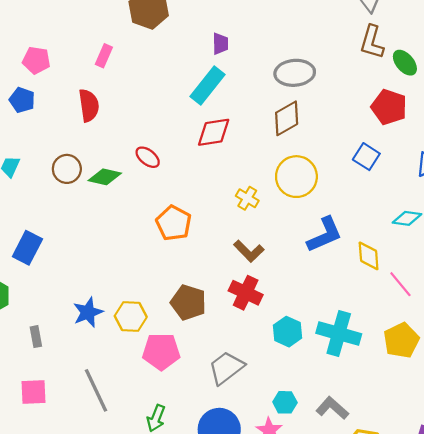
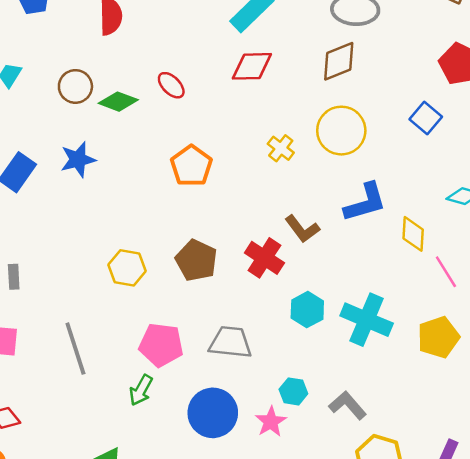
brown L-shape: (249, 251) -> (302, 229), moved
blue star: (88, 312) -> (78, 160), moved
pink pentagon: (161, 351) -> (161, 345), moved
gray trapezoid: (226, 368) -> (230, 342), turned 36

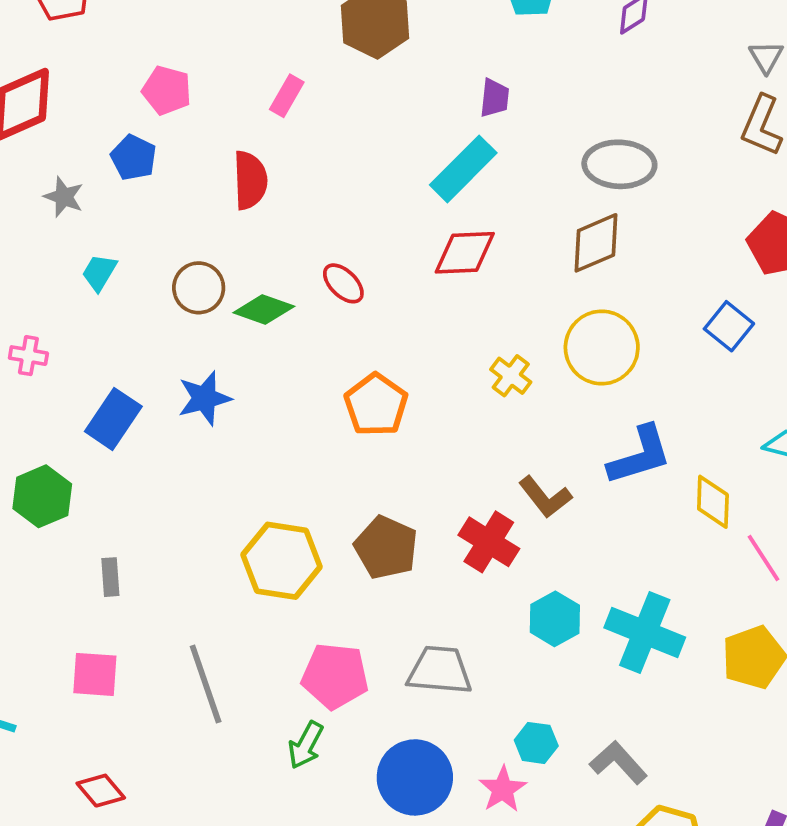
yellow hexagon: (127, 268) -> (282, 561), size x1.4

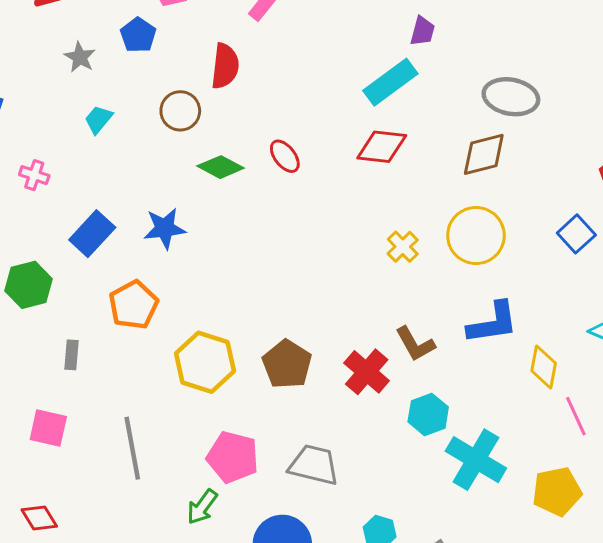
brown circle: (199, 288) -> (180, 111), moved
orange pentagon: (376, 405) -> (133, 305), moved
cyan hexagon: (555, 619) -> (428, 414), moved

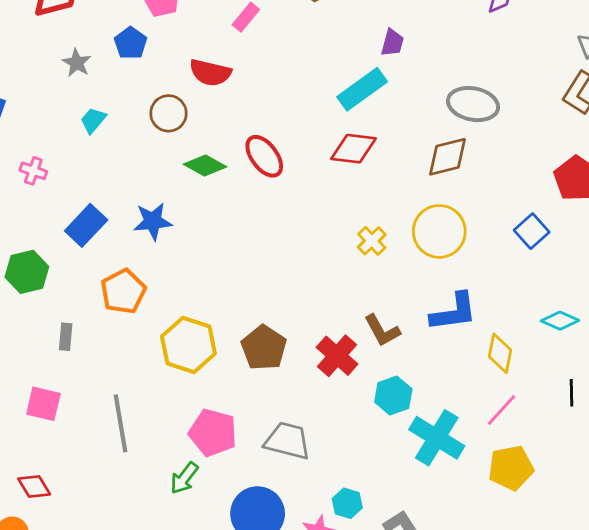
red semicircle: (225, 66) -> (210, 73), turned 96
red ellipse: (285, 156) -> (264, 156), size x1.4
pink line: (576, 416) -> (501, 410), moved, turned 66

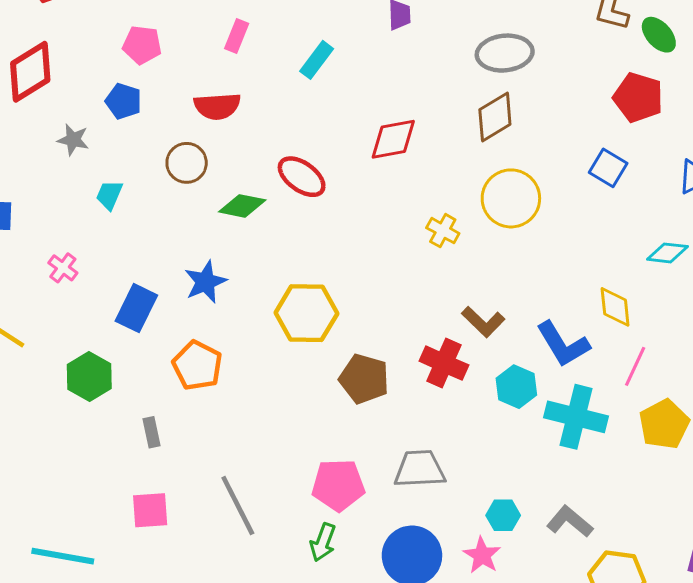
cyan rectangle: (362, 89) -> (317, 60), moved, size x0.7
pink cross: (33, 171) -> (63, 268), turned 35
blue L-shape: (454, 312) -> (563, 344), moved, turned 84
yellow hexagon: (188, 345) -> (306, 313), moved

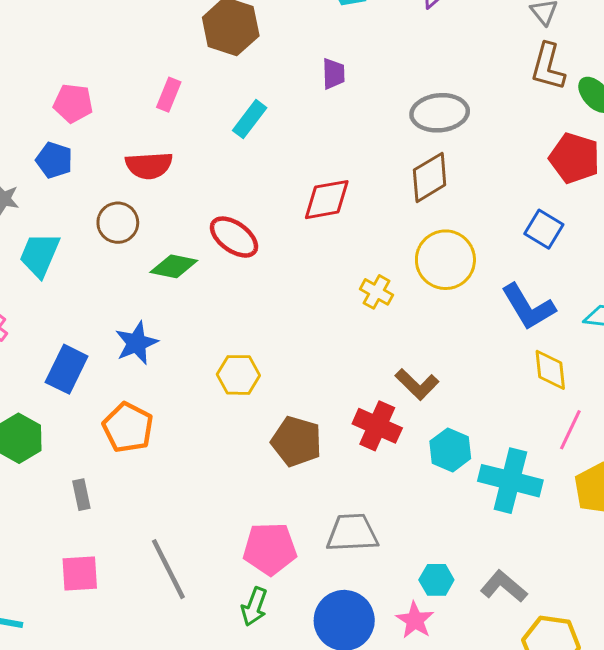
cyan trapezoid: (109, 195) -> (40, 255), size x1.5
yellow hexagon: (306, 313) -> (238, 375), size x0.7
blue L-shape: (563, 344) -> (528, 307), moved

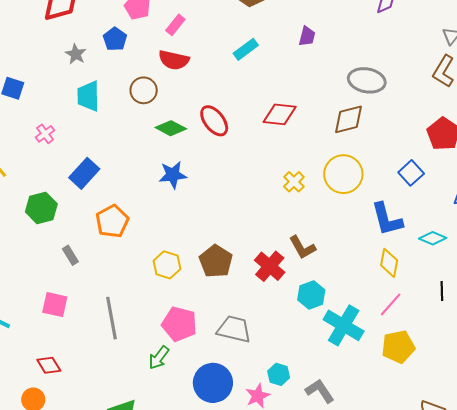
pink rectangle: (169, 95) -> (175, 25), moved
cyan trapezoid: (40, 255) -> (88, 96), turned -40
blue star: (136, 343) -> (173, 175), moved
yellow hexagon: (238, 375) -> (167, 265), moved
gray rectangle: (81, 495) -> (70, 255), turned -36

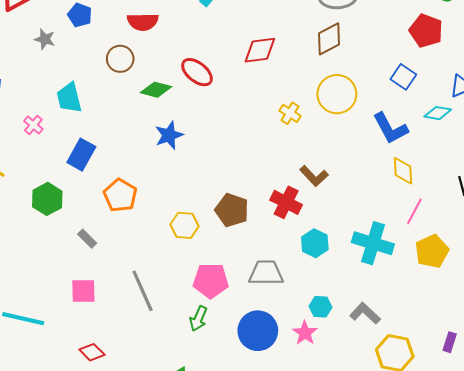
cyan trapezoid: (88, 96) -> (69, 98), moved
cyan diamond: (433, 238) -> (438, 113), moved
cyan hexagon: (311, 295) -> (315, 243), moved

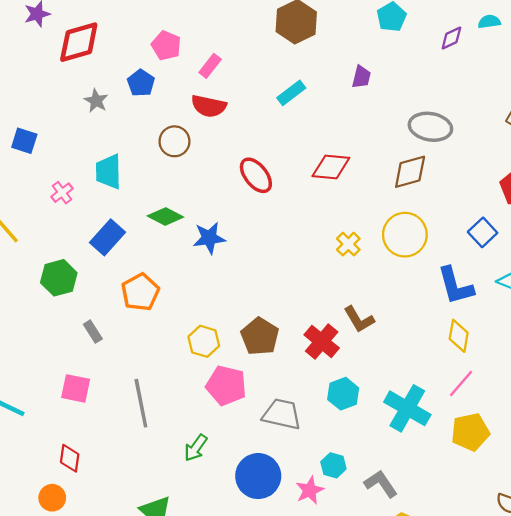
green diamond: (156, 90) -> (165, 217), moved
pink pentagon: (211, 281) -> (226, 386), moved
red diamond: (92, 352) -> (70, 458), turned 40

